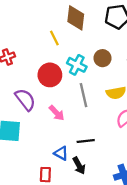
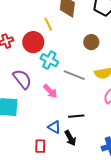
cyan cross: (77, 65) -> (49, 60), moved
red circle: (50, 75) -> (33, 42), moved
gray line: (83, 95) -> (74, 75), turned -55

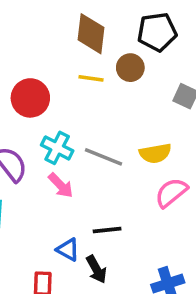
yellow line: (48, 24) -> (91, 78), moved, turned -56
brown circle: (91, 42) -> (130, 68), moved
cyan cross: (49, 60) -> (57, 148), moved

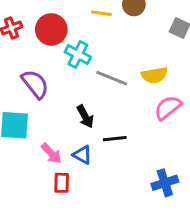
cyan cross: (57, 148) -> (78, 55), moved
pink arrow: (61, 185) -> (51, 153), moved
black arrow: (96, 269) -> (85, 116), moved

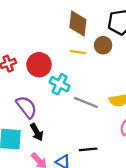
black arrow: (85, 116) -> (37, 132), moved

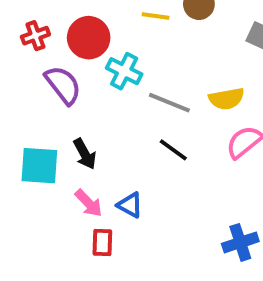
purple semicircle: (26, 107) -> (63, 85), moved
black line: (88, 149) -> (173, 150), moved, turned 42

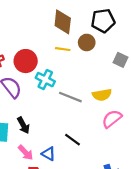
black line: (173, 150) -> (73, 140), moved

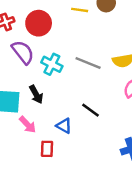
cyan cross: (45, 80) -> (52, 64), moved
pink arrow: (26, 153) -> (28, 125), moved

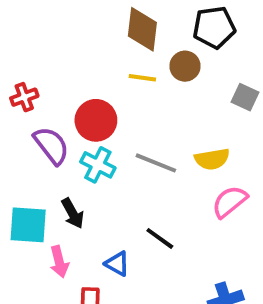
red circle: (39, 23) -> (96, 120), moved
pink arrow: (28, 125) -> (59, 262), turned 30

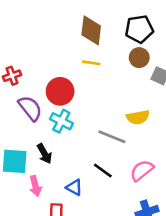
brown circle: (185, 66) -> (139, 58), moved
gray line: (156, 163) -> (112, 137), moved
pink semicircle: (230, 202) -> (142, 170), moved

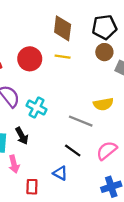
red circle: (60, 91) -> (30, 59), moved
blue triangle: (74, 187) -> (60, 173), moved

